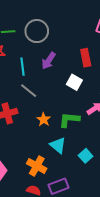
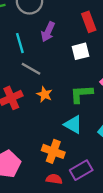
white square: (74, 82) -> (81, 51), turned -35
orange star: (44, 120) -> (44, 94), moved

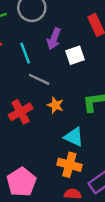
white square: (81, 51) -> (75, 55), moved
cyan triangle: (73, 125) -> (74, 137), moved

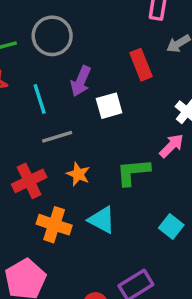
gray line: (39, 79) -> (57, 137), turned -45
orange cross: (69, 165) -> (54, 225), moved

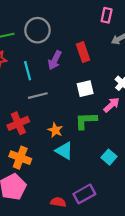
red rectangle: (141, 65) -> (83, 52), moved
white square: (109, 106) -> (85, 89), moved
orange star: (78, 174) -> (55, 130), moved
orange cross: (54, 225) -> (20, 158), moved

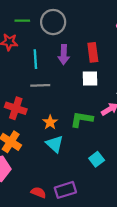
purple arrow: (55, 60) -> (64, 55), turned -36
white square: (85, 89) -> (90, 79), moved
red cross: (18, 123) -> (16, 108), turned 30

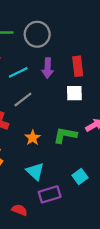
cyan line: (35, 59) -> (18, 72), turned 66
gray line: (40, 85) -> (23, 99), turned -36
cyan triangle: (55, 144) -> (35, 171), moved
purple rectangle: (65, 190) -> (50, 194), moved

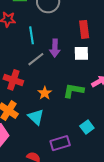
purple arrow: (48, 68) -> (55, 48), moved
cyan line: (18, 72) -> (32, 35), turned -72
cyan triangle: (35, 171) -> (36, 117), moved

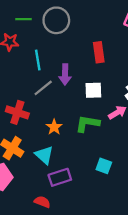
white square: (81, 53) -> (93, 90), moved
cyan square: (87, 127) -> (104, 166), turned -32
purple rectangle: (60, 143) -> (60, 177), moved

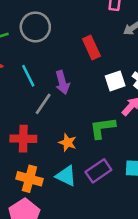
white square: (93, 90) -> (115, 81), moved
purple rectangle: (60, 177) -> (98, 171), moved

